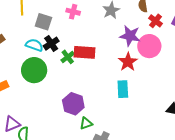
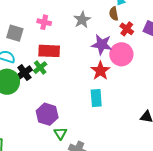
black cross: (51, 44) -> (24, 73), moved
red rectangle: (85, 52) -> (49, 51), moved
green triangle: (86, 123) -> (60, 133), turned -40

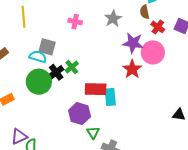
gray square: (15, 33) -> (47, 47), moved
red rectangle: (49, 51) -> (96, 89), moved
cyan rectangle: (96, 98) -> (110, 97), moved

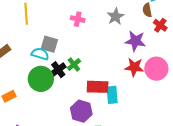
pink circle: (153, 52) -> (156, 69), moved
red star: (132, 69) -> (134, 67), turned -30

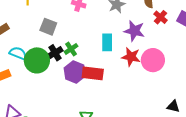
cyan semicircle: (40, 54) -> (18, 53), moved
cyan rectangle: (112, 95) -> (107, 42), moved
purple hexagon: (81, 111) -> (75, 72), moved

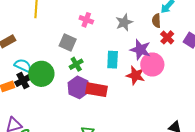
gray square: (48, 27) -> (68, 43), moved
black cross: (55, 53) -> (23, 81), moved
pink circle: (153, 60) -> (152, 65), moved

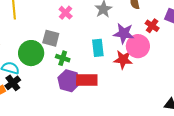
pink cross: (86, 20) -> (66, 13), turned 32
red cross: (167, 37) -> (152, 26), moved
green cross: (76, 64) -> (63, 58), turned -32
green circle: (41, 74) -> (31, 53), moved

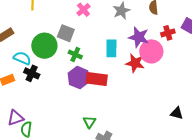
red cross: (152, 26) -> (168, 33), turned 32
black cross: (13, 83) -> (32, 73), moved, turned -35

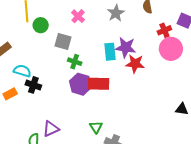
purple star: (139, 37) -> (126, 47), moved
green circle: (44, 46) -> (41, 25), moved, size x0.6
pink circle: (151, 51) -> (171, 49), moved
purple triangle: (16, 118) -> (51, 129), moved

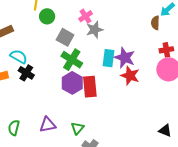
gray star: (116, 13) -> (95, 30), moved
green cross: (75, 62) -> (72, 60), size x1.5
red rectangle: (98, 84) -> (90, 87), turned 70
purple triangle: (51, 129) -> (48, 125), moved

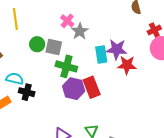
green circle: (47, 16) -> (37, 44), moved

